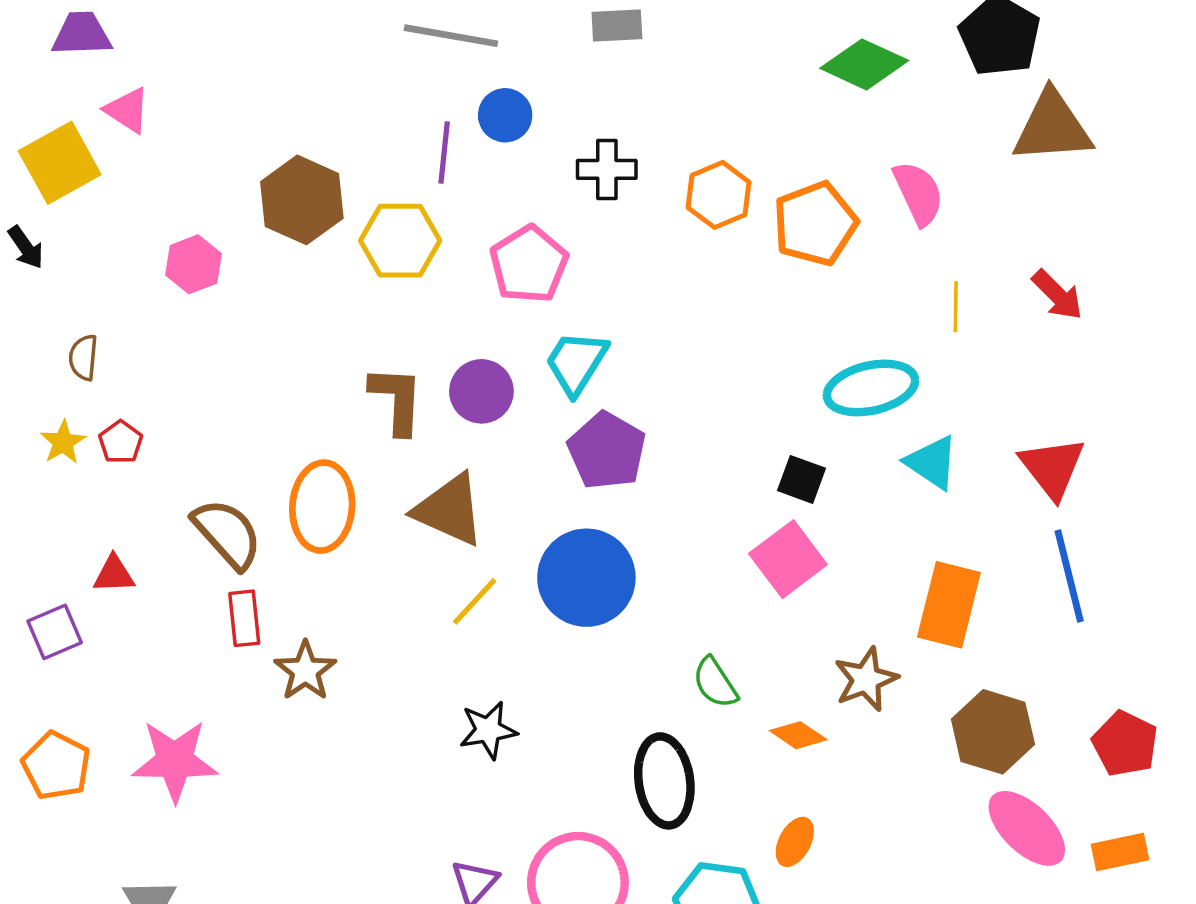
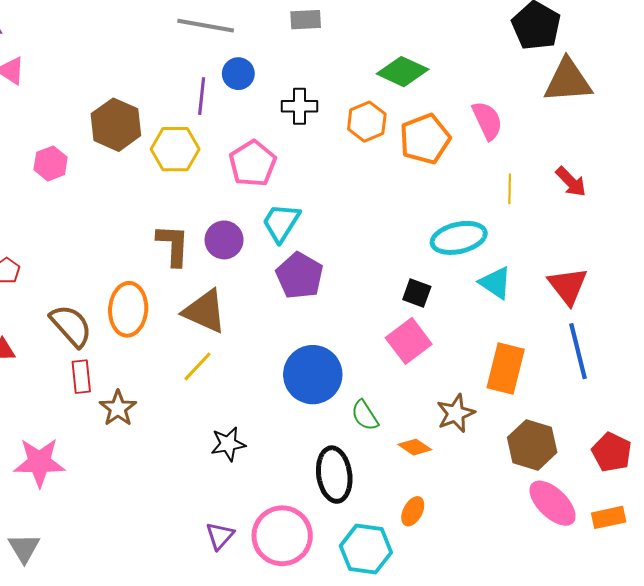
green diamond: (864, 64) -> (403, 72), moved
blue circle: (586, 578) -> (313, 375), moved
yellow line: (475, 601) -> (198, 366), moved

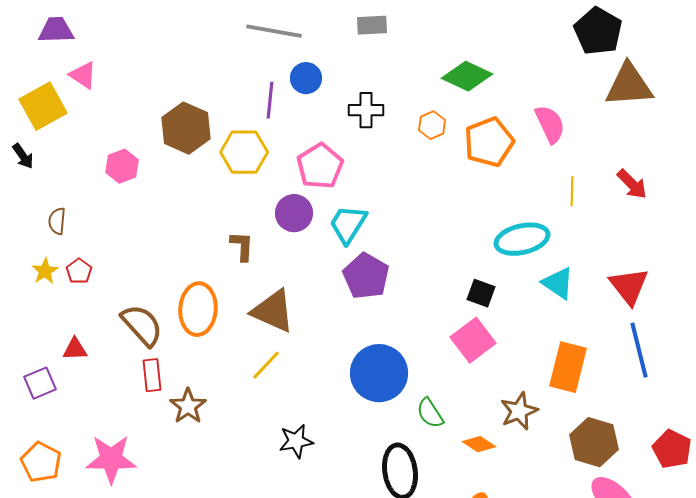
orange hexagon: (367, 122) -> (432, 125), size x0.7
purple circle: (224, 240) -> (294, 213), moved
brown L-shape: (173, 245) -> (242, 246), size x0.7

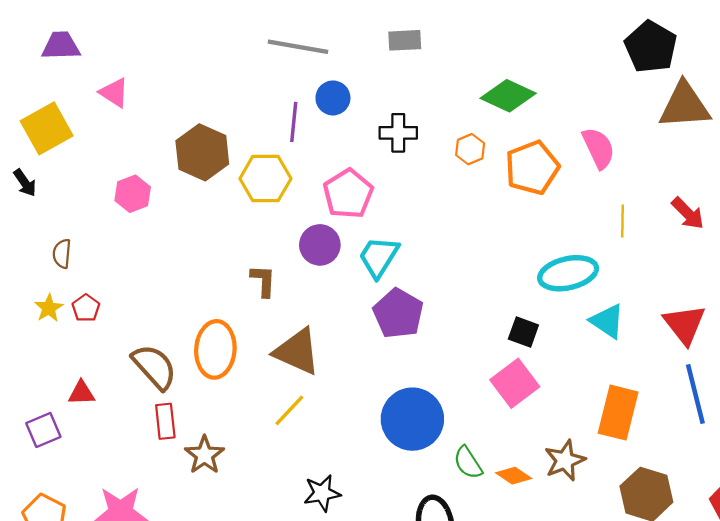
pink triangle: (83, 75) -> (114, 93), moved
orange diamond: (479, 444) -> (514, 476), moved

